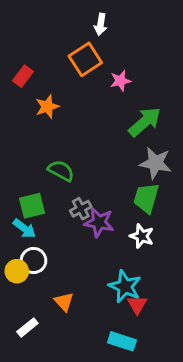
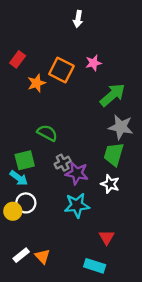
orange square: (85, 59) -> (61, 70), moved, turned -30
cyan star: (125, 286) -> (77, 205), moved, turned -30
orange triangle: (64, 302) -> (42, 256), moved

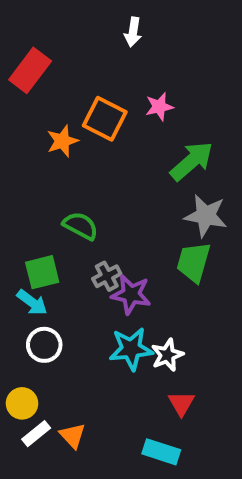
red rectangle: (18, 59) -> (30, 70), moved, size x1.5
white star: (110, 184) -> (167, 355), moved, turned 30
yellow circle: (13, 211) -> (22, 403), moved

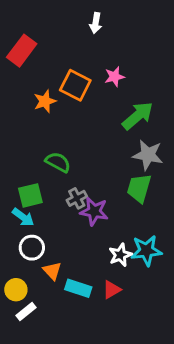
cyan star: (131, 349) -> (146, 251), moved
red triangle: (181, 403) -> (112, 290), moved, turned 30
orange triangle: (72, 436) -> (52, 271), moved
cyan rectangle: (161, 452) -> (78, 288), moved

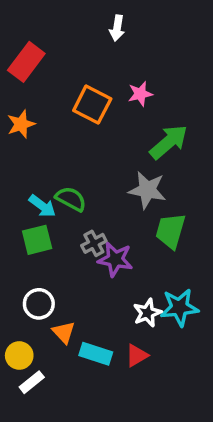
orange star: (45, 101) -> (21, 124), moved
gray star: (148, 155) -> (147, 190), moved
cyan arrow: (23, 217) -> (42, 206), moved

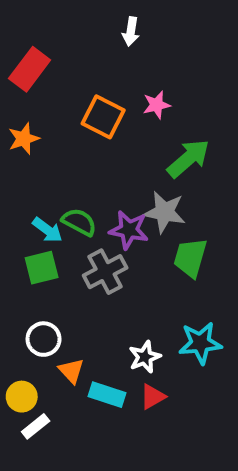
gray cross: (94, 243) -> (105, 272), size x1.5
purple star: (115, 259) -> (129, 230), moved
white star: (147, 313) -> (145, 357), moved

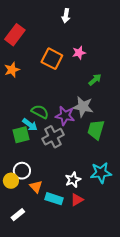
green arrow: (188, 158) -> (95, 80), size x0.6
cyan arrow: (47, 230) -> (30, 125), moved
yellow circle: (22, 397) -> (11, 181), moved

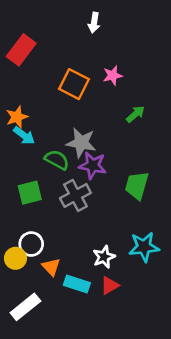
orange star: (12, 70) -> (17, 117), moved
gray star: (83, 107) -> (81, 143), moved
cyan arrow: (30, 125) -> (24, 136), moved
white rectangle: (18, 215) -> (25, 307), size x1.5

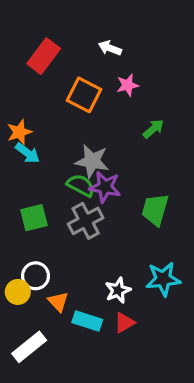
white arrow: (94, 23) -> (110, 48), moved, turned 102
red rectangle: (21, 50) -> (44, 56), moved
green semicircle: (57, 160) -> (81, 185), moved

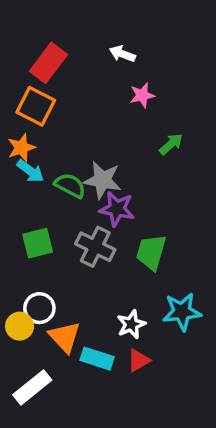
orange square: (84, 95) -> (36, 106), moved
green semicircle: (81, 185) -> (70, 185), moved
green trapezoid: (155, 210) -> (151, 252), moved
gray cross: (86, 221) -> (95, 247), turned -36
orange triangle: (58, 302) -> (65, 337), size x1.4

